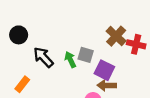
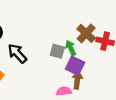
green arrow: (70, 60) -> (71, 48), moved
brown arrow: (107, 85) -> (77, 80), turned 96

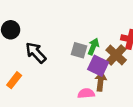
brown cross: (86, 33) -> (116, 55), moved
green arrow: (71, 48) -> (93, 47), turned 48

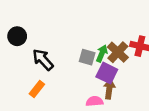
brown cross: (116, 55) -> (118, 52), moved
orange rectangle: (14, 80) -> (37, 89), moved

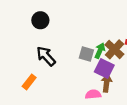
black circle: (17, 36) -> (40, 20), moved
orange rectangle: (37, 89) -> (29, 82), moved

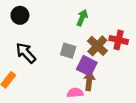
green arrow: (100, 51) -> (82, 18), moved

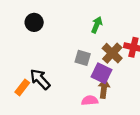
black arrow: (26, 53) -> (40, 79), moved

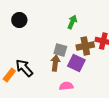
brown cross: (112, 53) -> (85, 46), turned 36
brown arrow: (104, 89) -> (55, 63), moved

